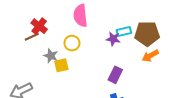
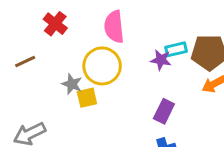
red cross: (39, 26) -> (55, 24), moved
brown line: (32, 37) -> (25, 61), moved
yellow circle: (72, 43) -> (102, 66), size x1.6

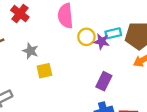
yellow circle: (102, 66) -> (86, 37), moved, size x0.6
gray star: (72, 84) -> (30, 51), moved

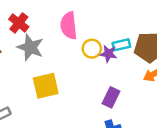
gray star: (30, 51) -> (30, 47), moved, size x1.5
yellow square: (44, 71) -> (46, 86), size x1.5

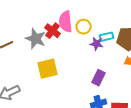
red cross: (19, 23) -> (53, 31), moved
yellow circle: (92, 49) -> (84, 27), moved

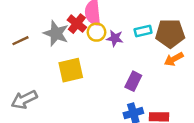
yellow circle: (84, 27) -> (96, 32), moved
purple star: (97, 44) -> (115, 38), moved

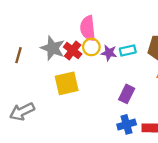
red cross: (77, 24) -> (73, 50), moved
cyan rectangle: (143, 31) -> (128, 50), moved
brown line: (20, 41) -> (19, 55), turned -49

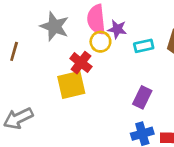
gray star: (53, 48) -> (54, 26), moved
red cross: (73, 50) -> (81, 63), moved
purple star: (109, 53) -> (117, 29), moved

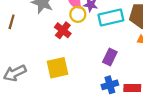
cyan rectangle: (144, 46) -> (111, 18), size x1.6
yellow square: (71, 85) -> (58, 68), moved

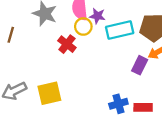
purple rectangle: (110, 57) -> (140, 65), moved
yellow square: (58, 68) -> (49, 93), moved

